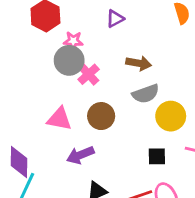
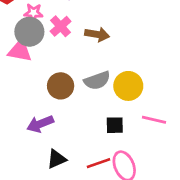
pink cross: (89, 74) -> (61, 26), moved
gray semicircle: (146, 94) -> (97, 81), moved
pink triangle: (59, 119) -> (20, 51), moved

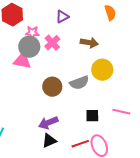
brown arrow: (97, 34) -> (89, 43), moved
yellow circle: (128, 86) -> (102, 70), moved
purple arrow: (40, 124) -> (48, 123), moved

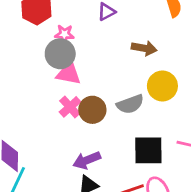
pink cross: (52, 43) -> (70, 107), moved
pink triangle: (22, 61) -> (69, 73), moved
black square: (92, 116) -> (148, 150), size x1.6

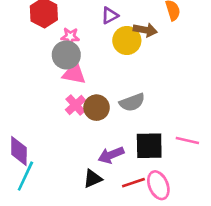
brown arrow: (144, 48) -> (145, 30), moved
yellow circle: (162, 86) -> (127, 40), moved
purple arrow: (87, 160) -> (111, 155), moved

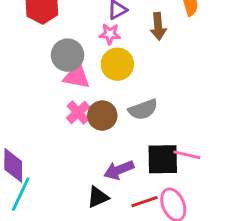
brown arrow: (145, 30) -> (158, 26), turned 75
pink star: (70, 37) -> (110, 34), moved
yellow circle: (127, 40) -> (117, 64), moved
pink line: (187, 141) -> (187, 155), moved

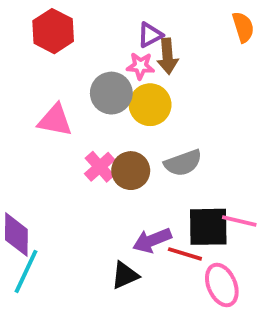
brown arrow: (158, 26) -> (168, 56), moved
gray circle: (68, 55) -> (111, 93), moved
pink triangle: (77, 76) -> (55, 120), moved
red line: (145, 202) -> (185, 254), moved, turned 36

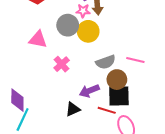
brown circle: (131, 171) -> (117, 80), moved
pink line: (239, 221) -> (135, 60), moved
purple arrow: (152, 240) -> (89, 91), moved
black triangle: (125, 275) -> (73, 109), moved

